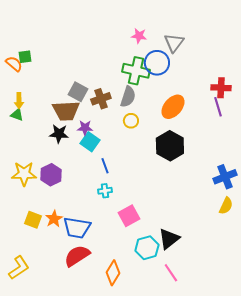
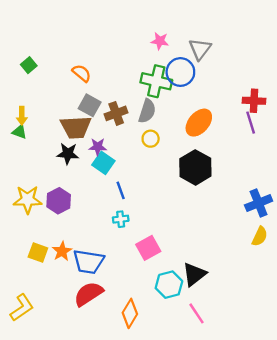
green square: (25, 57) -> (29, 65), turned -32
orange semicircle: (14, 64) -> (82, 73), moved

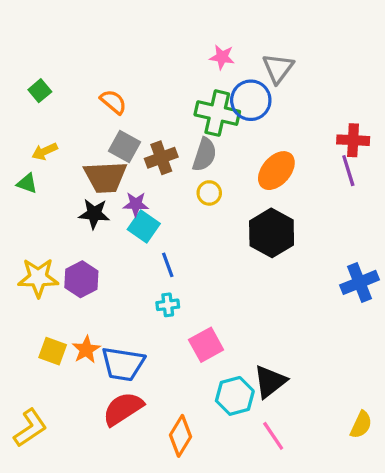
yellow arrow: (22, 116) -> (45, 151), moved, turned 66
yellow semicircle: (260, 236) -> (361, 425), moved

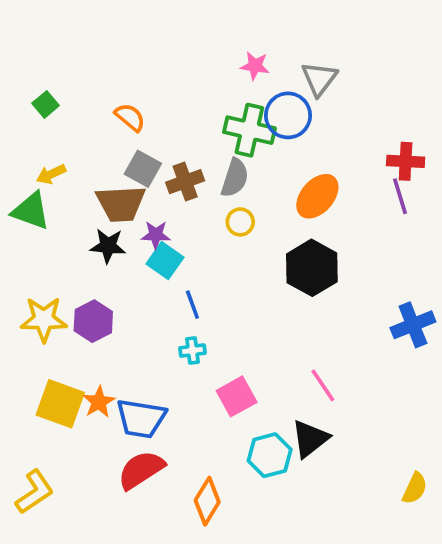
green triangle: (27, 183) -> (31, 211), size x1.6
yellow square: (53, 351) -> (60, 404), size x1.5
pink line: (273, 436) -> (323, 385), moved

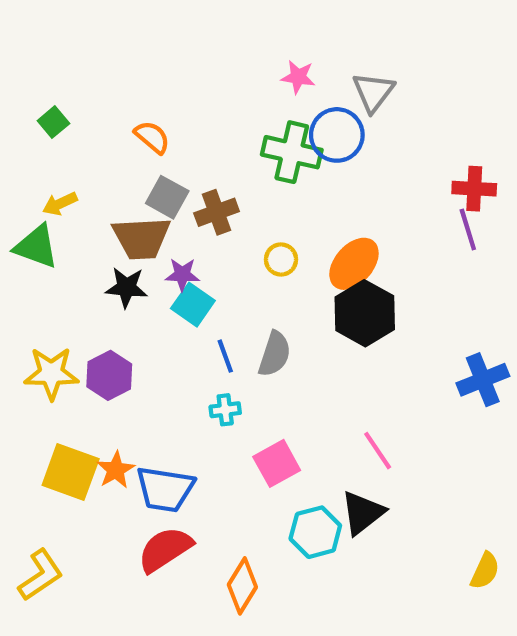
gray semicircle: (235, 178) -> (275, 354), moved
orange ellipse: (317, 196) -> (354, 264), moved

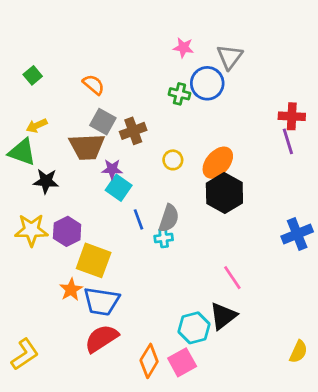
green cross: (292, 152) -> (179, 94), size x0.6
black star: (126, 287) -> (46, 181), moved
cyan cross: (225, 410) -> (164, 238), moved
pink square: (277, 463) -> (182, 362), moved
yellow square: (71, 472) -> (94, 260), moved

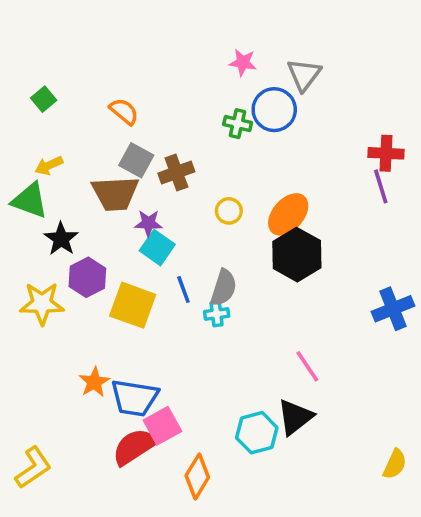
black star: (46, 181) -> (61, 239), turned 30
purple hexagon: (67, 231) -> (87, 277), moved
yellow square: (94, 260) -> (133, 305), moved
pink square: (182, 362) -> (162, 426), moved

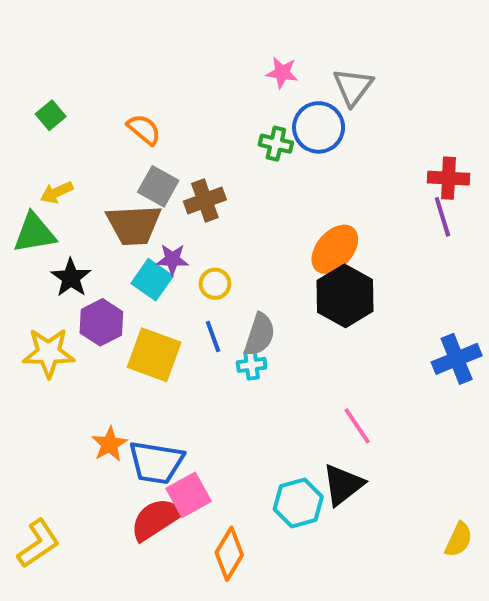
green triangle: (30, 200) -> (34, 233), turned -30
yellow circle: (229, 211) -> (215, 284), moved
cyan square: (157, 248) -> (152, 280), moved

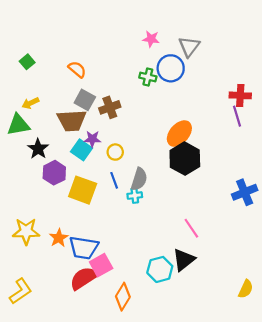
yellow star: (49, 353) -> (26, 231), moved

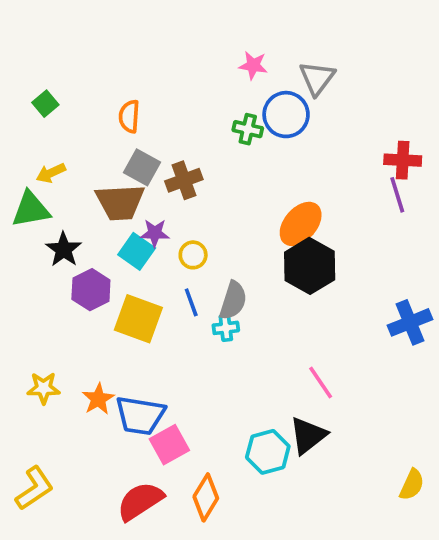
orange semicircle: (77, 69) -> (129, 116), turned -126
yellow star: (26, 231) -> (44, 388), size x0.7
red semicircle: (84, 278) -> (140, 501), moved

